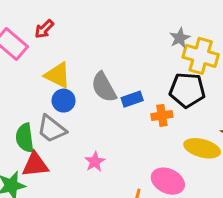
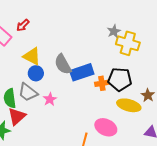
black pentagon: (187, 90) -> (120, 79), moved
blue rectangle: (132, 99) -> (82, 72), size x1.6
pink star: (95, 162) -> (50, 99), moved
red triangle: (35, 165) -> (17, 116), turned -36

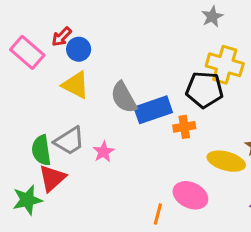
gray star: (114, 31) -> (212, 17), moved
blue circle: (36, 73) -> (79, 49), moved
black pentagon: (120, 79) -> (204, 90), moved
gray trapezoid: (28, 92) -> (69, 141), turned -70

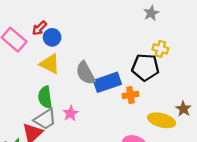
yellow cross: (225, 65) -> (160, 49), size x0.6
gray trapezoid: (69, 141) -> (45, 119), moved
green semicircle: (41, 150) -> (45, 97), moved

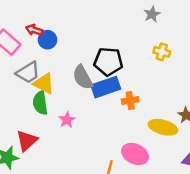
red arrow: (39, 28) -> (34, 30), turned 63
yellow triangle: (50, 64) -> (44, 83), moved
black pentagon: (145, 67) -> (108, 62), moved
gray trapezoid: (45, 119) -> (28, 73), moved

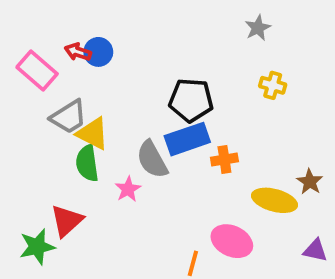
blue circle: (47, 40) -> (98, 52), moved
gray semicircle: (83, 77) -> (152, 160), moved

